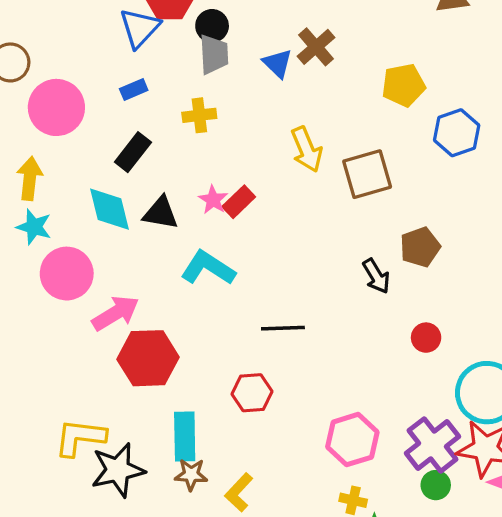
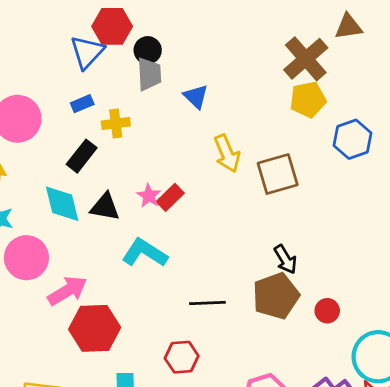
brown cross: (316, 47) -> (306, 59), moved, size x1.4
blue triangle: (277, 63) -> (196, 97), moved
yellow cross: (199, 115) -> (116, 124), moved
brown pentagon: (420, 247) -> (276, 296), moved, size x1.4

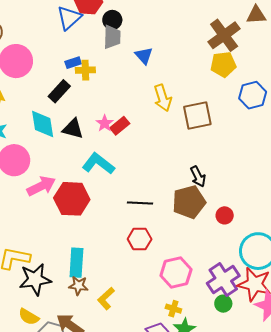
blue rectangle: (82, 104) -> (73, 63), moved
red hexagon: (95, 328) -> (72, 199), moved
red hexagon: (182, 357) -> (140, 239), moved

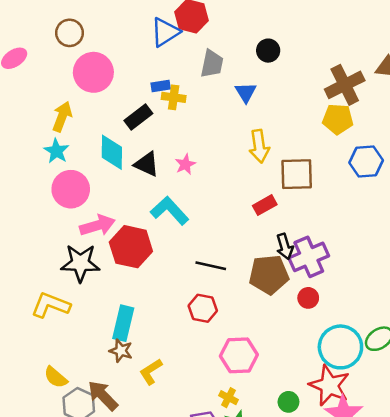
black circle: (112, 20) -> (268, 51), moved
red rectangle: (120, 126) -> (265, 205), moved
black star: (35, 279) -> (80, 263), moved
purple cross: (223, 280) -> (309, 257), moved

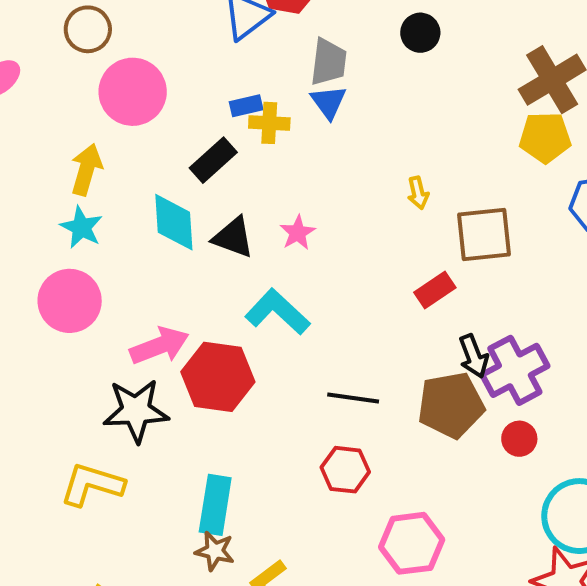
blue triangle: (246, 92) -> (329, 102), moved
yellow arrow: (259, 146) -> (418, 193), size x0.6
pink circle: (71, 189) -> (70, 301), moved

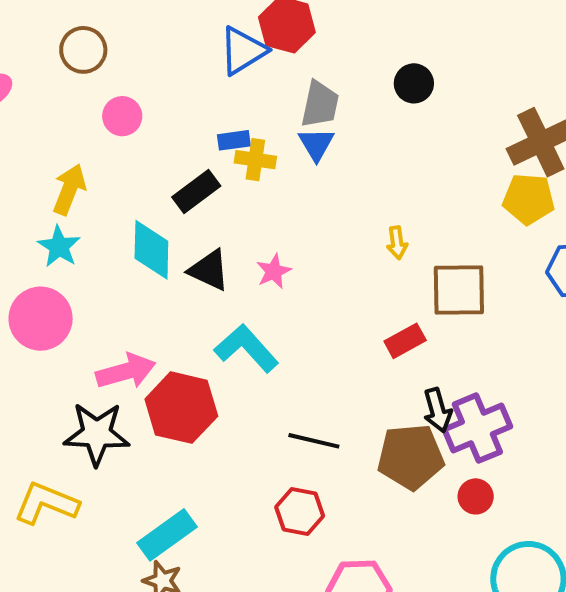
pink circle: (133, 92) -> (122, 116), size x0.6
cyan rectangle: (215, 505) -> (167, 535), turned 40

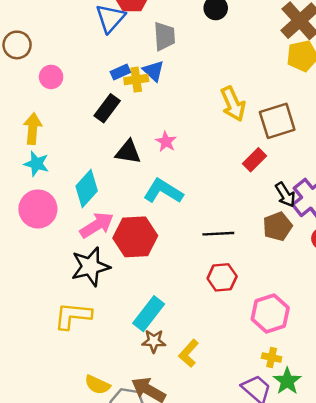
blue triangle: (316, 144) -> (153, 71), moved
yellow arrow: (397, 243) -> (233, 104), size x1.8
cyan diamond: (151, 250) -> (87, 189), moved, turned 57
brown pentagon: (411, 457) -> (277, 226), size x0.7

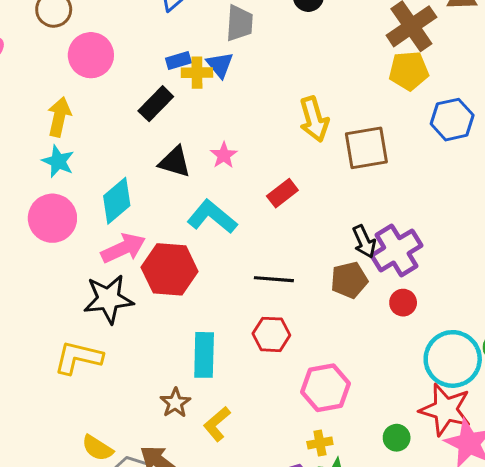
pink circle: (51, 77) -> (91, 55), size x1.5
red rectangle: (254, 160) -> (282, 193), moved
cyan rectangle: (149, 314) -> (204, 355), moved, turned -44
brown star: (154, 341) -> (175, 403), turned 30
yellow cross: (272, 358) -> (320, 443), turned -30

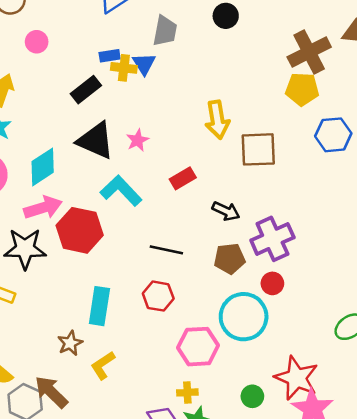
pink circle: (91, 55) -> (37, 42), size x0.6
black triangle: (175, 162) -> (96, 141), size x1.4
black arrow: (364, 242) -> (226, 211), moved, turned -48
cyan circle: (453, 359) -> (244, 317), moved

